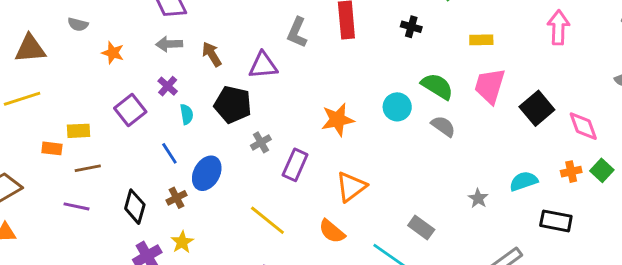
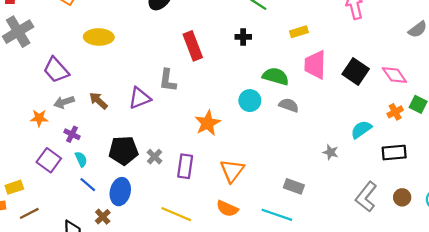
gray L-shape: (297, 32) -> (168, 80), moved
orange star: (113, 53) -> (39, 118), moved
black pentagon: (233, 105) -> (123, 151), moved
cyan semicircle: (187, 114) -> (81, 159), moved

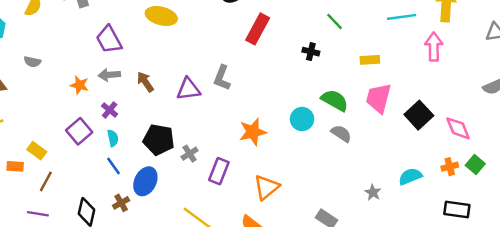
red rectangle: (193, 46) -> (258, 29), moved, turned 36
black rectangle: (394, 153) -> (457, 210), moved
yellow rectangle: (14, 187) -> (37, 151), turned 42
brown line: (29, 213) -> (46, 181), turned -48

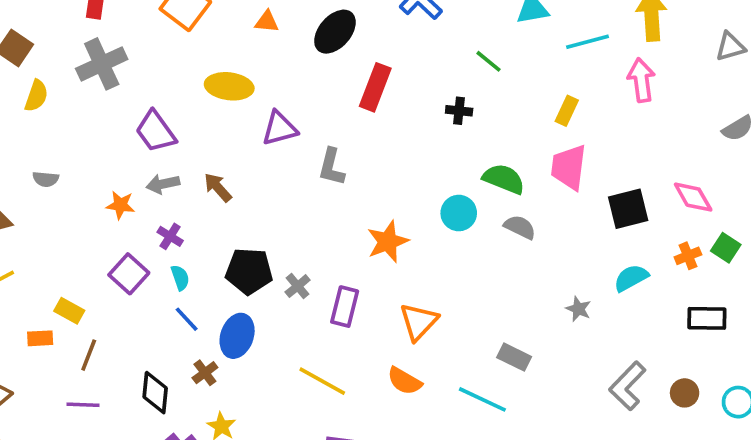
yellow rectangle: (370, 60) -> (567, 111), moved, turned -54
purple triangle: (188, 89) -> (280, 128), moved
black square: (419, 115) -> (628, 209), moved, turned 36

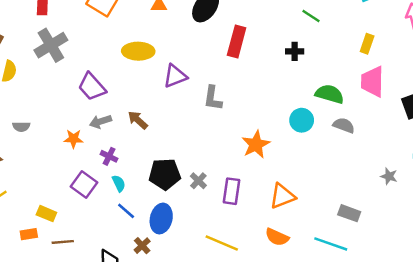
orange triangle: (419, 322) -> (282, 196), turned 32
brown line: (89, 355) -> (63, 242), turned 70

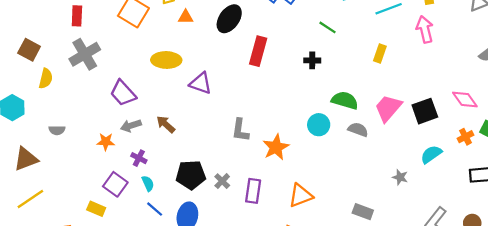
purple triangle: (175, 76) -> (201, 83), turned 40
pink trapezoid: (372, 82) -> (388, 108), moved, turned 40
gray L-shape: (213, 98) -> (240, 130), moved
yellow rectangle: (46, 214) -> (96, 209), moved

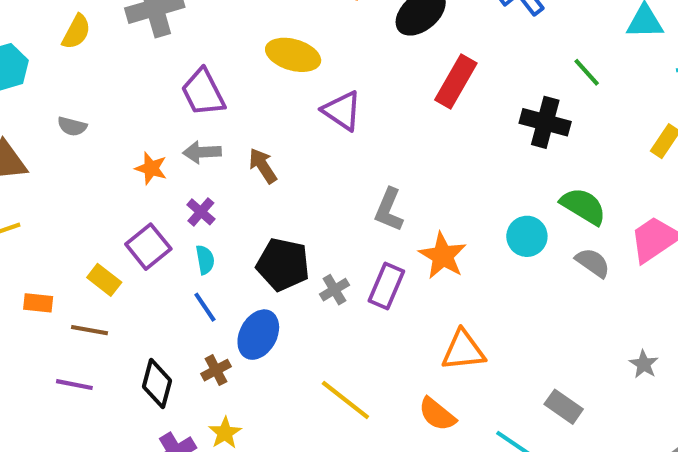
black cross: (312, 60) -> (545, 122), size x1.6
orange star: (276, 147) -> (443, 256), turned -30
purple rectangle: (253, 191) -> (386, 286), moved

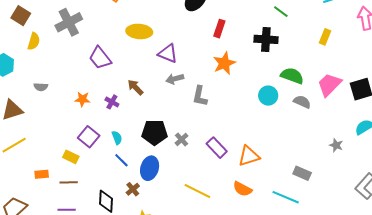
red rectangle: (456, 81) -> (219, 29), size x0.7
gray arrow: (202, 152) -> (175, 79), moved
purple cross: (201, 212) -> (112, 102), moved
orange star: (443, 256) -> (224, 63), moved, turned 30
purple rectangle: (386, 286) -> (217, 148), moved, turned -55

